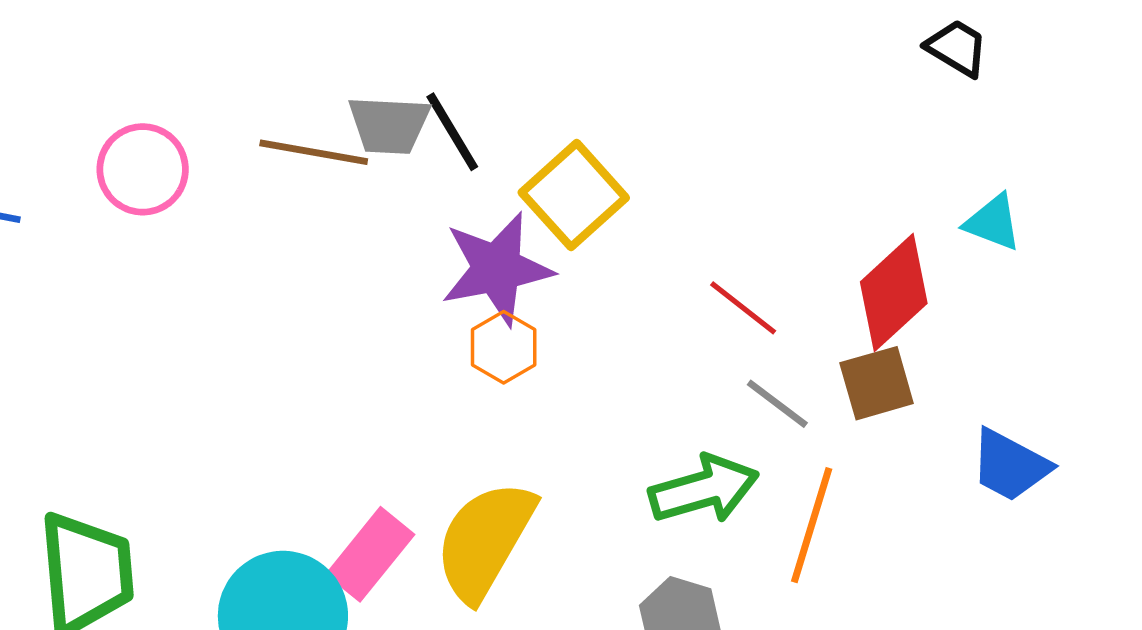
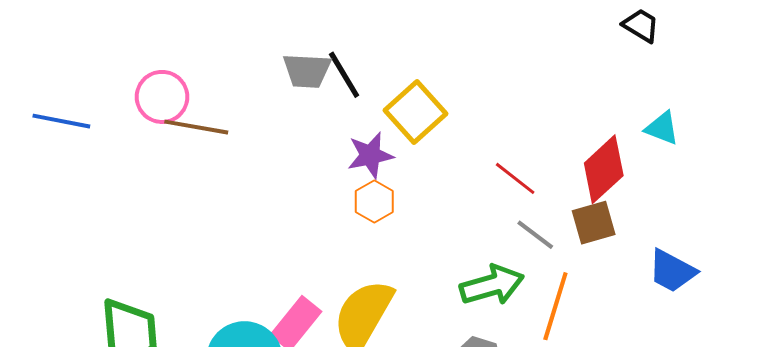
brown line: (314, 152) -> (196, 127), moved
purple star: (497, 269) -> (370, 155), size x0.7

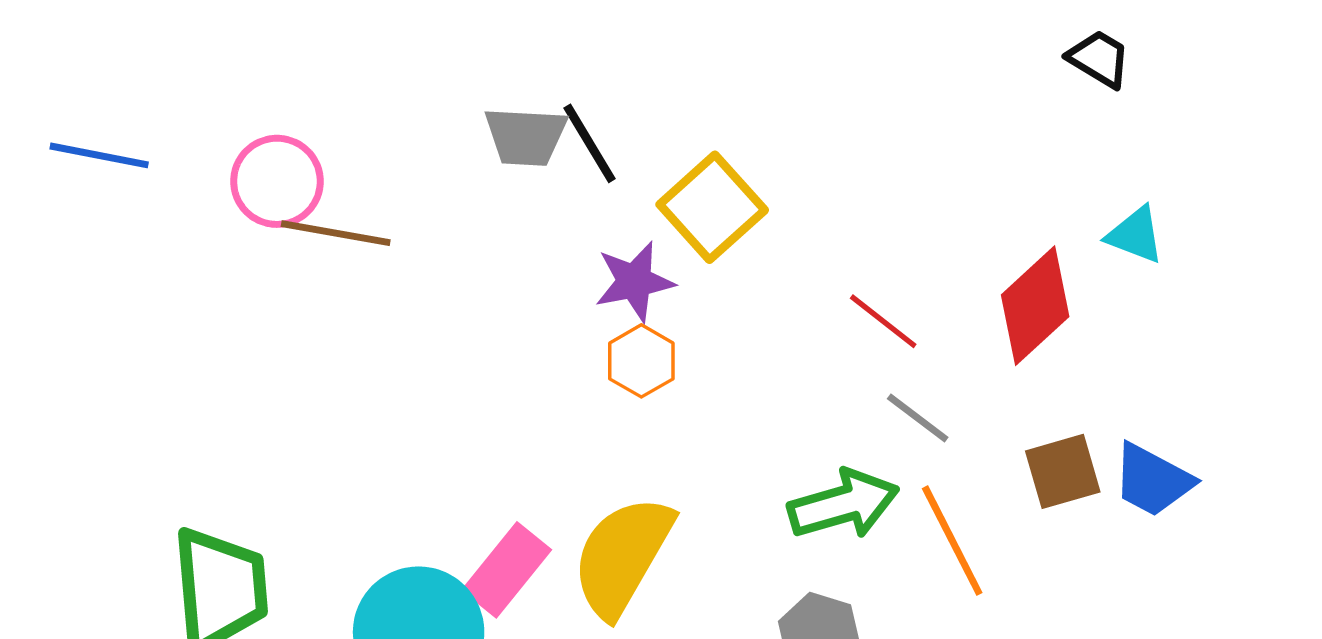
blue line: (61, 121) -> (99, 155), moved
brown square: (594, 223) -> (1063, 471), moved
orange line: (555, 306) -> (952, 541), turned -44

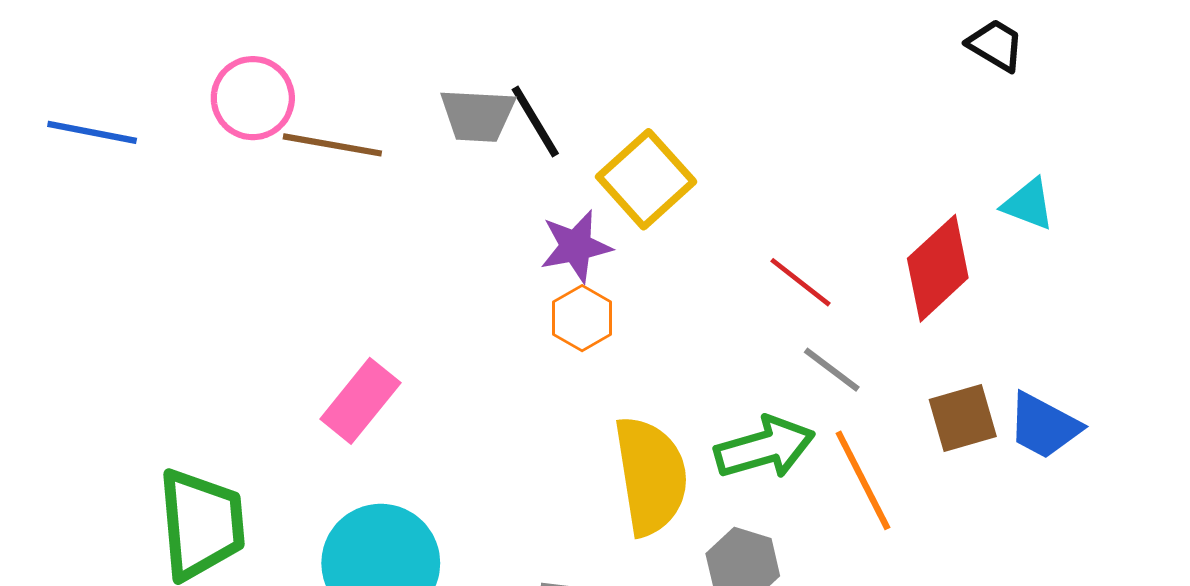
pink circle: (277, 181) -> (253, 98), moved
brown line: (336, 233) -> (332, 145), moved
yellow semicircle: (622, 556) -> (651, 476), moved, turned 141
pink rectangle: (507, 570) -> (360, 401), moved

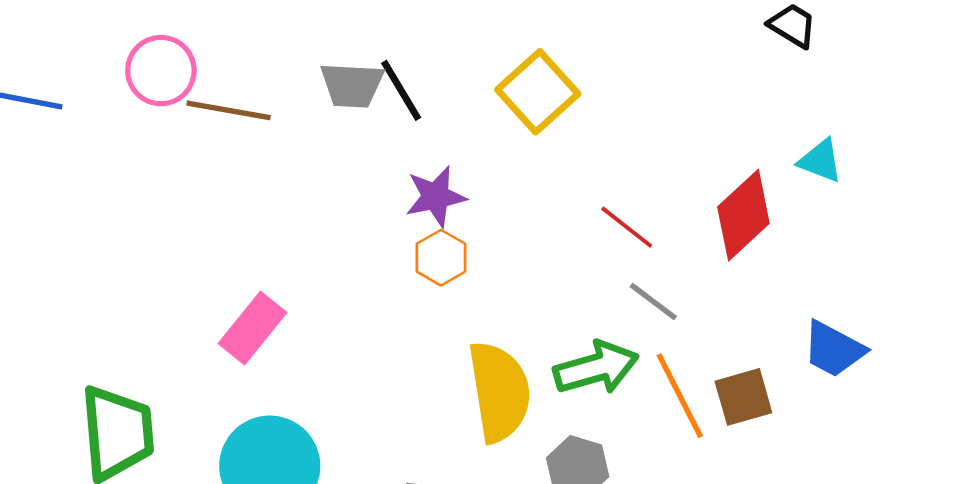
yellow square: (646, 179) -> (538, 92), moved
brown square: (963, 418) -> (743, 397), moved

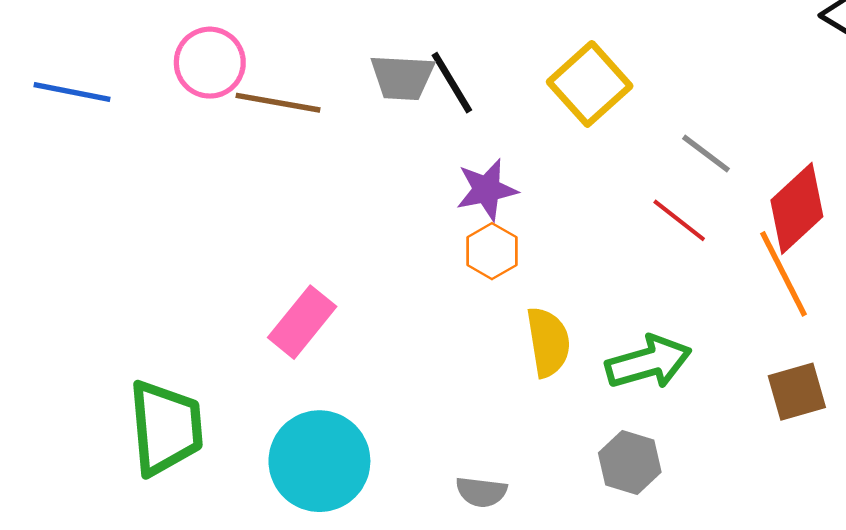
gray line: (653, 301) -> (706, 154), moved
yellow semicircle: (499, 392) -> (548, 342), moved, size x0.7
orange line: (680, 396) -> (784, 274), moved

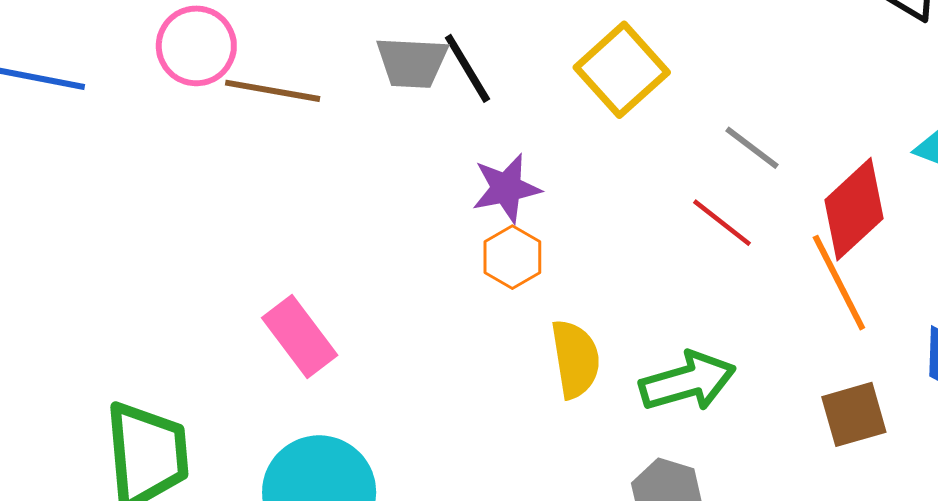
pink rectangle: (302, 322) -> (300, 337), turned -76

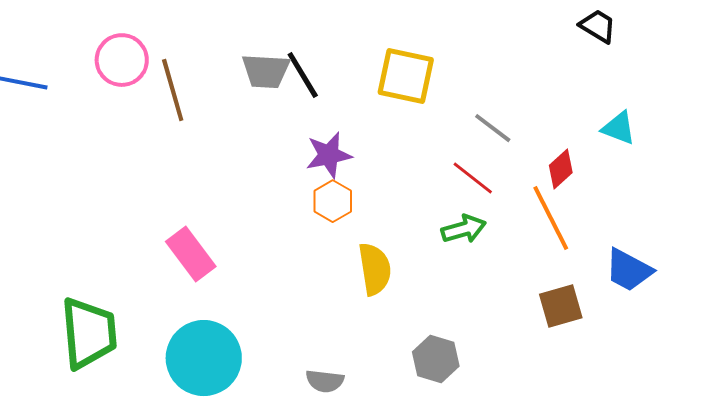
yellow square: (622, 70) -> (406, 76), turned -36
brown line: (273, 91) -> (173, 90), turned 64
red diamond: (854, 209) -> (561, 169), size x0.6
green arrow: (688, 381) -> (464, 229), moved, size x0.7

